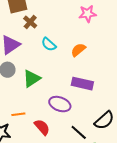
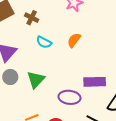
brown cross: (30, 22) -> (32, 18), moved
purple rectangle: (82, 84) -> (95, 82), moved

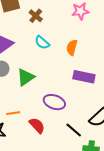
orange semicircle: (74, 40) -> (72, 47), turned -35
purple rectangle: (95, 82) -> (84, 77), moved

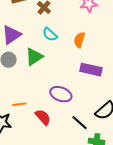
green triangle: (26, 77) -> (34, 57), moved

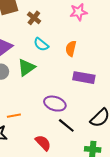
red semicircle: (43, 117) -> (43, 143), moved
black line: (80, 123) -> (66, 125), moved

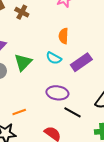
cyan semicircle: (41, 44) -> (54, 58), moved
purple rectangle: (84, 78) -> (81, 62), turned -35

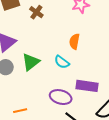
purple rectangle: (81, 62) -> (87, 86), moved, turned 35

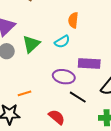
cyan semicircle: (62, 62) -> (62, 42), turned -63

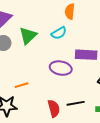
black line: (78, 97) -> (76, 103), moved, turned -42
red semicircle: (57, 117) -> (54, 108), turned 36

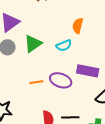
orange line: (22, 85) -> (36, 82), moved

